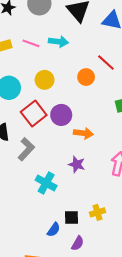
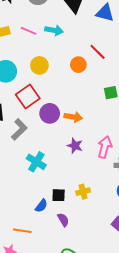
purple circle: (61, 115) -> (50, 113), moved
purple star: (77, 164) -> (75, 146), moved
purple semicircle: (78, 243) -> (63, 220), turned -64

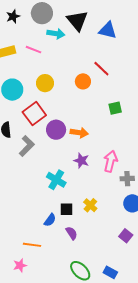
cyan arrow: (54, 30) -> (56, 34), moved
cyan cross: (36, 162) -> (56, 180), moved
yellow cross: (83, 192) -> (90, 205), turned -32

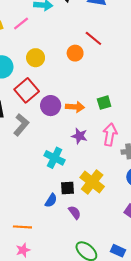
pink line: (34, 50) -> (21, 24), turned -56
green square: (115, 108) -> (104, 103), moved
yellow cross: (90, 205) -> (92, 182), size x1.6
orange line: (32, 245) -> (22, 227), moved

